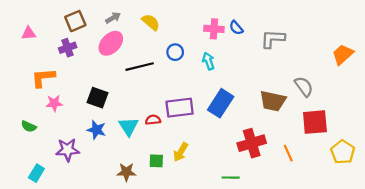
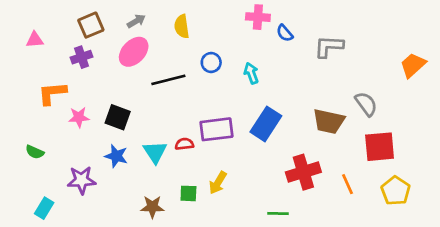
yellow semicircle: (151, 22) -> (182, 26), turned -138
pink cross: (214, 29) -> (258, 17), moved
pink star: (54, 103) -> (79, 117), moved
yellow pentagon: (343, 152) -> (396, 191), moved

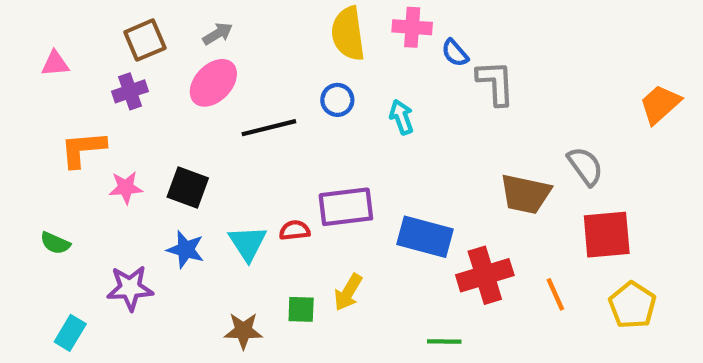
yellow semicircle: (182, 26) -> (348, 34), moved, size x1.4
gray L-shape: (329, 46) -> (496, 83), moved, turned 84
blue rectangle: (266, 124) -> (425, 237), moved, turned 72

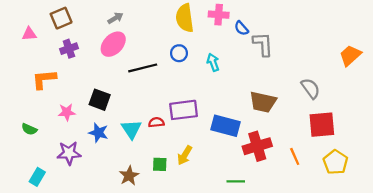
brown square: (145, 40) -> (61, 18), moved
pink star: (126, 188) -> (67, 112), moved
brown trapezoid: (525, 194) -> (263, 102), moved
brown star: (243, 331) -> (129, 176), turned -30

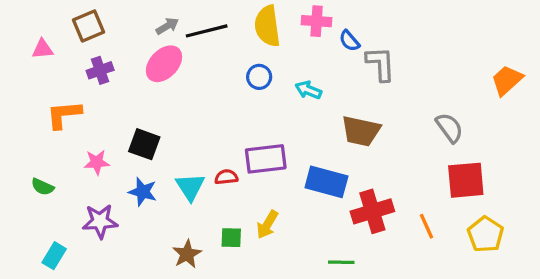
cyan arrow: (213, 62) -> (308, 90), turned -48
black line: (143, 68) -> (207, 31), moved
brown trapezoid: (263, 102) -> (361, 131), moved

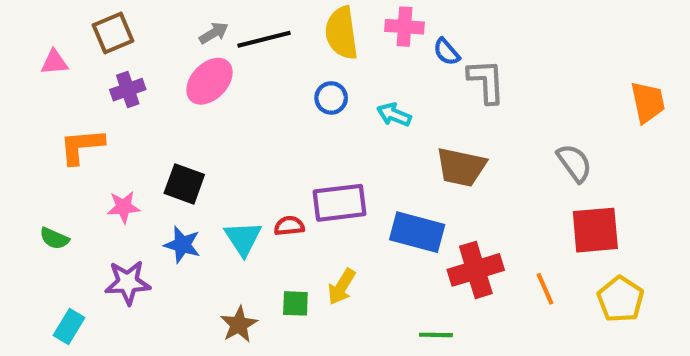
orange trapezoid: (507, 80) -> (648, 102), turned 120

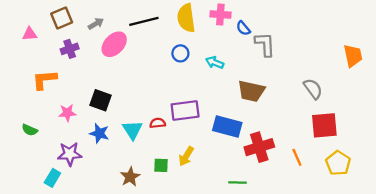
gray arrow: (214, 33) -> (96, 24), moved
cyan rectangle: (69, 327) -> (52, 178), moved

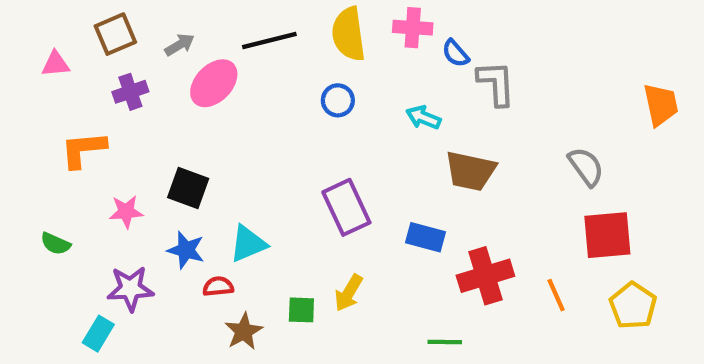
cyan arrow: (215, 63) -> (423, 117), moved
purple rectangle: (185, 111) -> (346, 207), turned 72
red semicircle: (158, 123) -> (218, 286), moved
blue rectangle: (227, 127) -> (426, 237), size x0.7
cyan triangle: (132, 130) -> (248, 244), turned 40

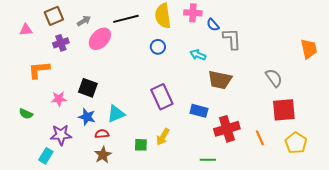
brown star: (244, 331) -> (103, 155), moved

